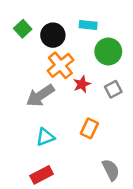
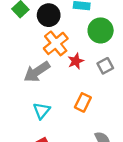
cyan triangle: (45, 137) -> (42, 111), turned -30

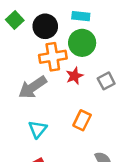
green circle: (101, 30) -> (82, 43), moved
orange cross: (56, 43) -> (53, 57), turned 30

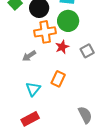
gray arrow: (33, 87) -> (29, 56), size x0.6
orange rectangle: (82, 120) -> (58, 79), moved

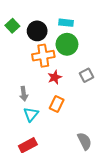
red star: (62, 47) -> (55, 77), moved
gray arrow: (29, 56) -> (24, 94), moved, turned -64

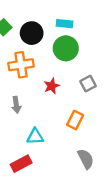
orange cross: (43, 56) -> (21, 65), moved
orange rectangle: (57, 104) -> (75, 120), moved
cyan triangle: (31, 114) -> (35, 137), moved, turned 49

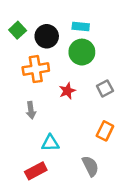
orange rectangle: (75, 120) -> (105, 131), moved
gray semicircle: (86, 159) -> (90, 166), moved

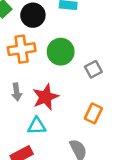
green circle: (82, 52) -> (61, 52), moved
red star: (67, 91) -> (46, 97), moved, size x1.5

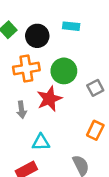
red star: (46, 97) -> (49, 99), moved

